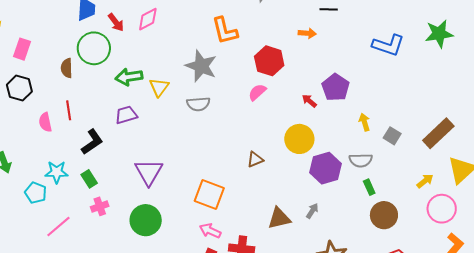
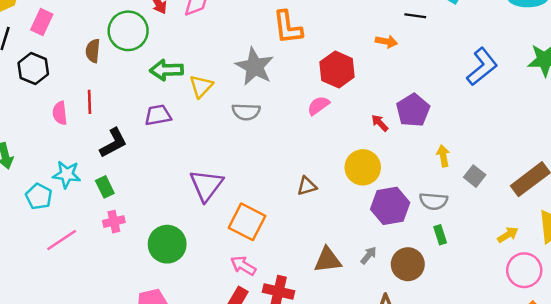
blue L-shape: (388, 45) -> (482, 67), turned -64
purple triangle: (149, 172) -> (206, 185), moved
brown circle: (384, 215) -> (408, 264), moved

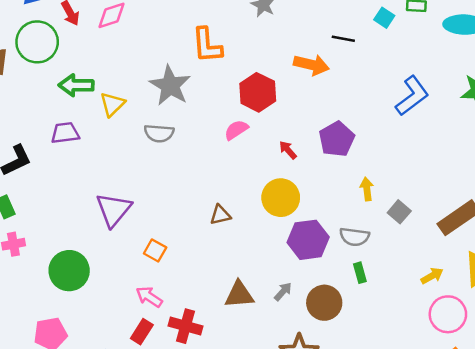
orange arrow: (386, 41) -> (311, 65), size x1.5
red arrow: (380, 123) -> (288, 150), moved
orange square: (247, 222) -> (155, 250), size x0.6

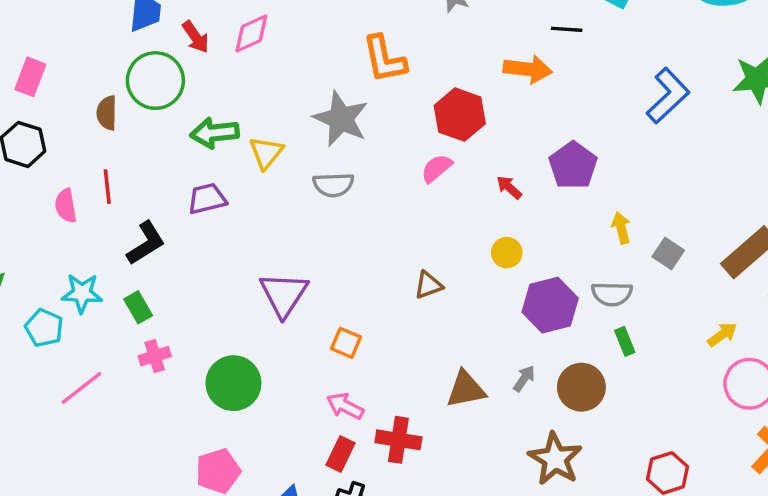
yellow circle: (281, 198) -> (507, 253), size x0.6

